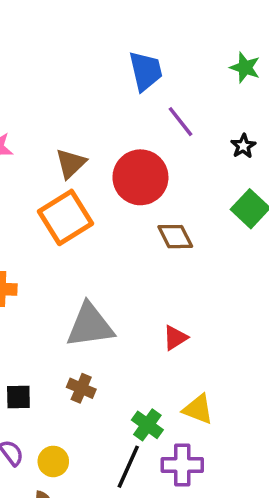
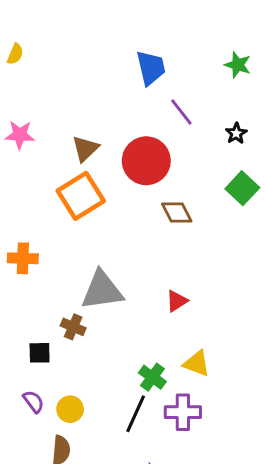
brown cross: (81, 388) -> (73, 327), moved

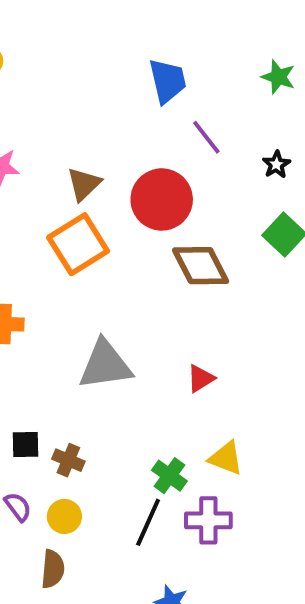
brown diamond: (177, 213) -> (201, 266), size x1.4
brown cross: (73, 327) -> (68, 460), moved

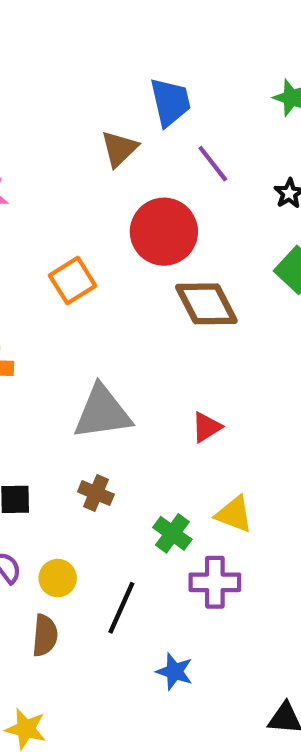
brown triangle: (84, 184) -> (119, 149), moved
orange square: (78, 244) -> (73, 281), size x0.7
brown cross: (68, 460) -> (96, 493), moved
black line: (148, 522) -> (121, 608), moved

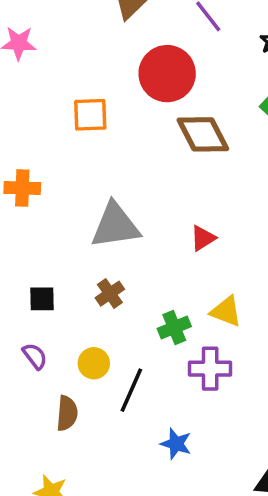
orange square: (73, 281) -> (90, 115), turned 30
brown cross: (96, 493) -> (110, 294), turned 32
green cross: (172, 533) -> (174, 327), turned 32
yellow circle: (58, 578) -> (94, 363), moved

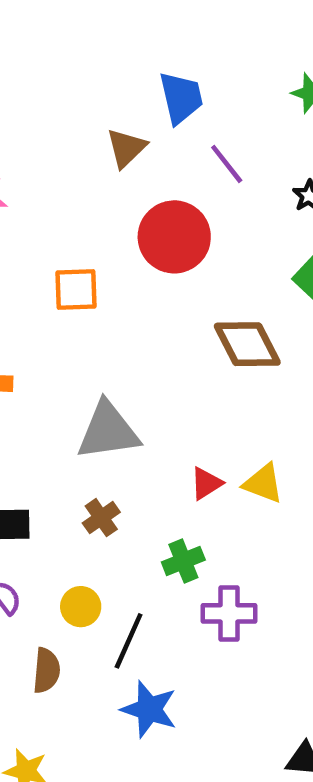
brown diamond: (203, 134) -> (247, 344), moved
red triangle: (203, 238) -> (206, 483), moved
yellow triangle: (226, 311) -> (263, 483), moved
blue star: (176, 444) -> (149, 709), moved, size x1.4

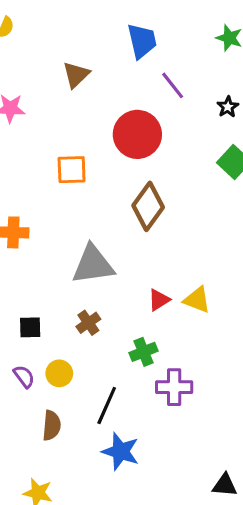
brown triangle: (126, 148) -> (76, 75), moved
brown diamond: (247, 344) -> (148, 206), moved, turned 63
yellow circle: (81, 607) -> (59, 373), moved

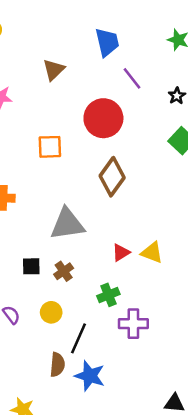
black square: (30, 327) -> (31, 266), moved
yellow circle: (59, 373) -> (51, 312), moved
brown semicircle: (52, 425) -> (57, 365), moved

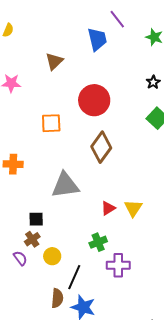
purple line: (132, 78) -> (117, 19), moved
yellow triangle: (152, 253) -> (133, 208), turned 42
brown cross: (64, 271) -> (32, 239), moved

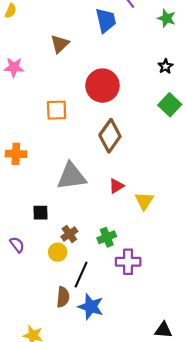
red triangle: (108, 208) -> (116, 186), moved
brown cross: (32, 239) -> (69, 234), moved
purple semicircle: (20, 258) -> (17, 245), moved

